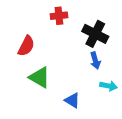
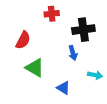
black cross: (95, 34) -> (83, 30), turned -35
blue arrow: (95, 61) -> (73, 53), moved

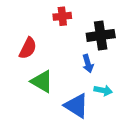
cyan arrow: (95, 75) -> (103, 90), moved
blue triangle: (63, 88) -> (76, 106), size x1.5

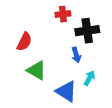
red cross: (62, 16) -> (63, 14), moved
cyan arrow: (103, 90) -> (89, 78), turned -72

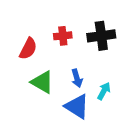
red cross: (63, 14) -> (63, 36), moved
blue arrow: (76, 55) -> (77, 78), moved

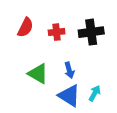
red semicircle: (28, 49) -> (25, 27), moved
cyan arrow: (104, 91) -> (95, 93), moved

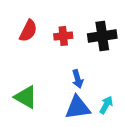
green triangle: (38, 74) -> (26, 97), moved
blue triangle: (69, 96) -> (78, 107), turned -40

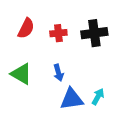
blue arrow: (78, 79) -> (58, 73), moved
green triangle: (26, 97) -> (21, 74), moved

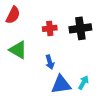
red semicircle: (26, 28) -> (13, 15), moved
green triangle: (21, 74) -> (18, 50), moved

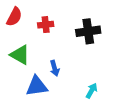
red cross: (50, 28) -> (46, 25), moved
blue triangle: (61, 85) -> (37, 86), moved

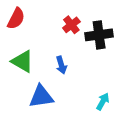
red cross: (46, 25) -> (71, 25), moved, turned -32
blue arrow: (55, 68) -> (61, 65), moved

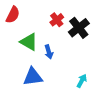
black cross: (99, 35) -> (79, 28), turned -30
green triangle: (22, 61) -> (29, 42), moved

